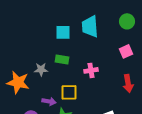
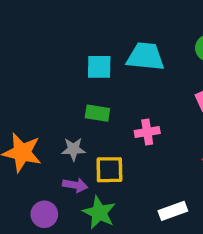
cyan trapezoid: (90, 26) -> (145, 57), turned 100
gray star: (41, 69) -> (73, 149), moved

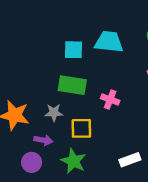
green rectangle: (97, 113) -> (72, 85), size x1.5
pink cross: (147, 132) -> (110, 99), turned 30
purple arrow: (75, 185) -> (43, 140), moved

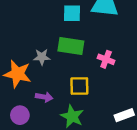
gray star: (54, 113) -> (42, 57), moved
purple circle: (32, 162) -> (20, 115), moved

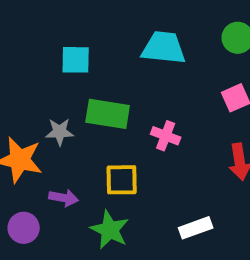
cyan square: (72, 13) -> (76, 60), moved

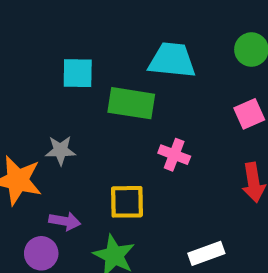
green rectangle: (108, 114) -> (131, 103), moved
purple circle: (24, 228) -> (41, 253), moved

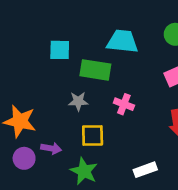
gray star: (60, 150) -> (78, 101), moved
purple circle: (41, 253) -> (24, 158), moved

